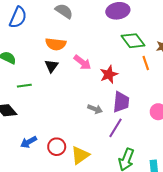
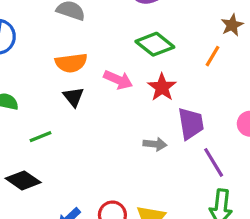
green diamond: (133, 41) -> (155, 44), moved
orange line: (146, 63) -> (213, 56), turned 64
purple line: (115, 128) -> (214, 162), moved, turned -48

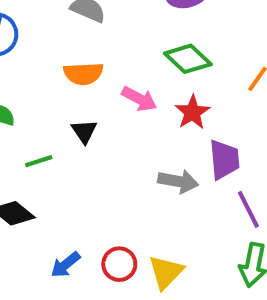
black triangle: (73, 97) -> (84, 131), moved
gray arrow: (155, 144) -> (178, 181), size x1.4

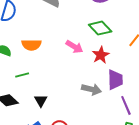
orange semicircle: (83, 74) -> (31, 45), moved
black triangle: (84, 131) -> (41, 101), moved

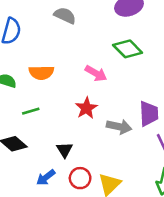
red star: (101, 55) -> (86, 108), moved
black triangle: (41, 101) -> (65, 150), moved

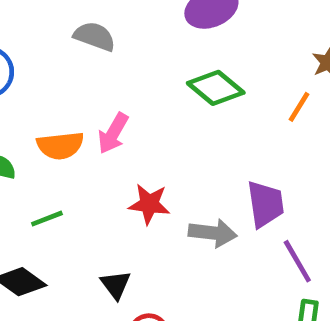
pink arrow: (96, 73) -> (113, 133), moved, turned 95
red star: (86, 108) -> (149, 204), turned -30

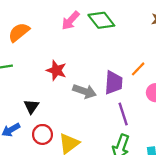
orange line: (299, 107) -> (138, 69), moved
pink arrow: (113, 133) -> (71, 20), moved
orange semicircle: (60, 146) -> (19, 32), turned 135

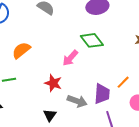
pink arrow: (71, 20) -> (70, 58), moved
black triangle: (31, 106) -> (50, 115), moved

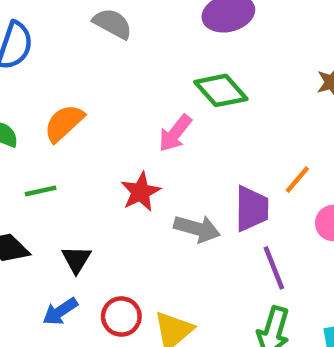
red star: (53, 83) -> (141, 192), turned 30
black triangle: (50, 115) -> (76, 259), moved

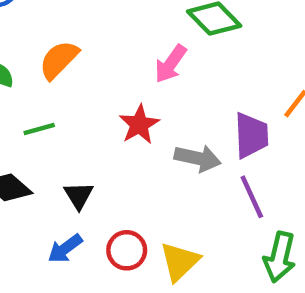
purple line: (274, 268) -> (252, 197), moved

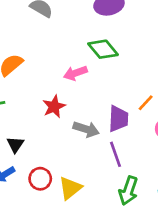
pink arrow: (171, 64) -> (75, 73), turned 30

